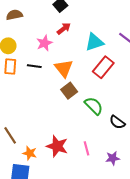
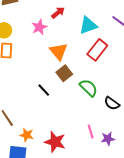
black line: (34, 66) -> (44, 90), moved, turned 40
red star: (57, 146) -> (55, 142), moved
pink line: (87, 148) -> (91, 131), moved

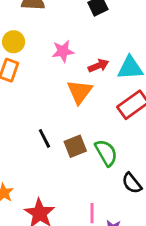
red arrow: (58, 13) -> (98, 66), moved
brown square: (64, 73) -> (75, 146), moved

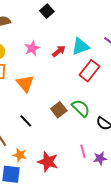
orange triangle: (80, 92) -> (25, 83), moved
black line: (44, 138) -> (26, 121), moved

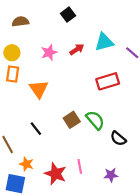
cyan triangle: (80, 46) -> (104, 42), moved
red arrow: (59, 51) -> (77, 49), moved
red rectangle: (89, 71) -> (108, 81), turned 30
pink line: (83, 151) -> (80, 166), moved

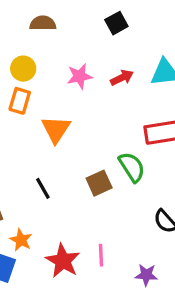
green semicircle: (95, 120) -> (132, 167), moved

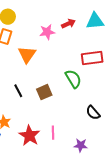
pink star: (80, 76) -> (47, 32), moved
brown square: (99, 183) -> (44, 92), moved

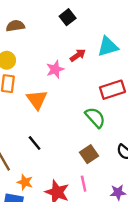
brown square: (44, 92) -> (89, 154), moved

